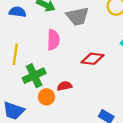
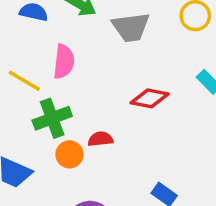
pink semicircle: (53, 40) -> (64, 62), moved
yellow line: (15, 54) -> (24, 81), turned -72

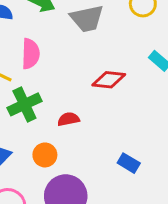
orange circle: (69, 154) -> (45, 155), moved

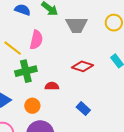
blue rectangle: (129, 163) -> (83, 109), moved

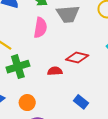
pink semicircle: (36, 40) -> (40, 28), moved
red semicircle: (52, 86) -> (55, 71), moved

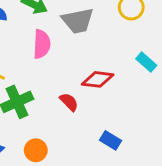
red semicircle: (55, 71) -> (69, 102), turned 56

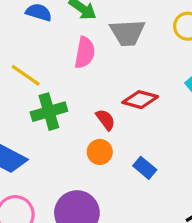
orange circle: (36, 150) -> (100, 152), moved

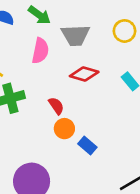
red diamond: (140, 100) -> (84, 74), moved
orange circle: (100, 152) -> (64, 129), moved

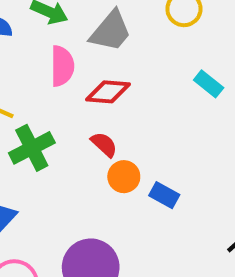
gray trapezoid: (75, 35) -> (111, 31), turned -36
red diamond: (84, 74) -> (108, 92), moved

